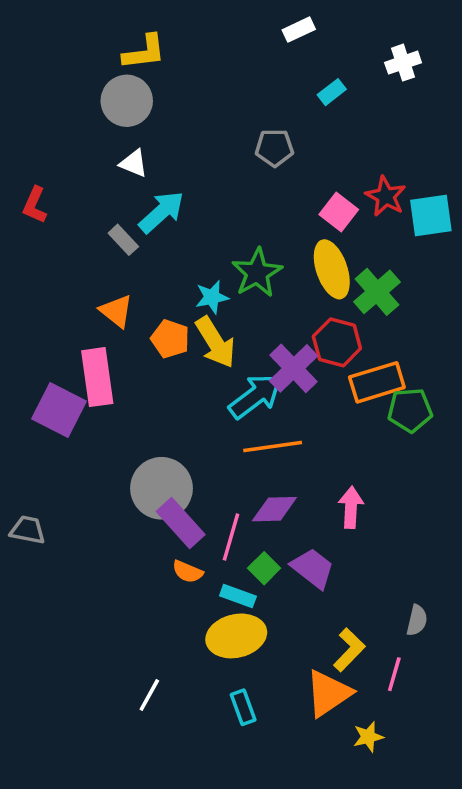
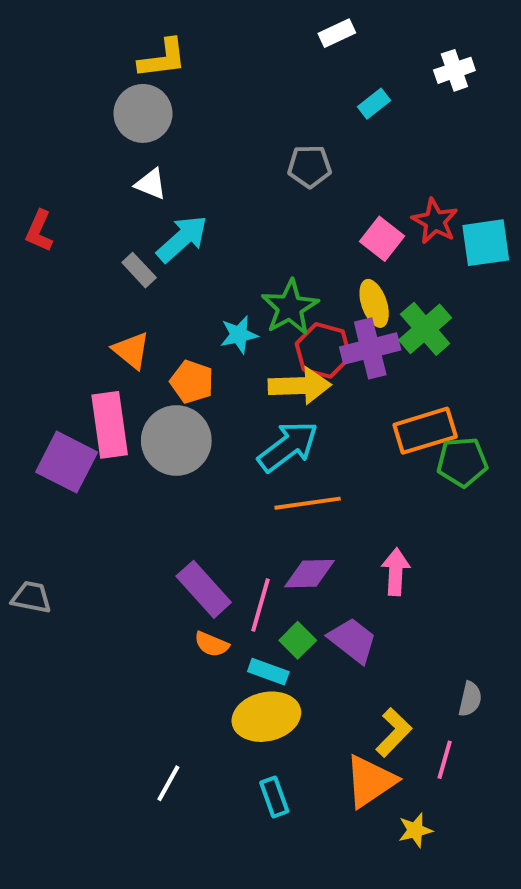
yellow ellipse: (332, 269) -> (374, 303), size x0.7
yellow arrow: (215, 342) -> (300, 386), moved, turned -60
red hexagon: (337, 342) -> (323, 350), moved
purple cross: (294, 368) -> (370, 348), moved, turned 30
gray circle: (161, 488) -> (176, 441), moved

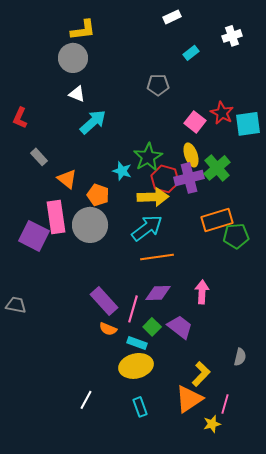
gray rectangle: (139, 270) -> (39, 157), moved
cyan star: (239, 335) -> (122, 171), turned 30
pink line: (445, 760) -> (225, 404), moved

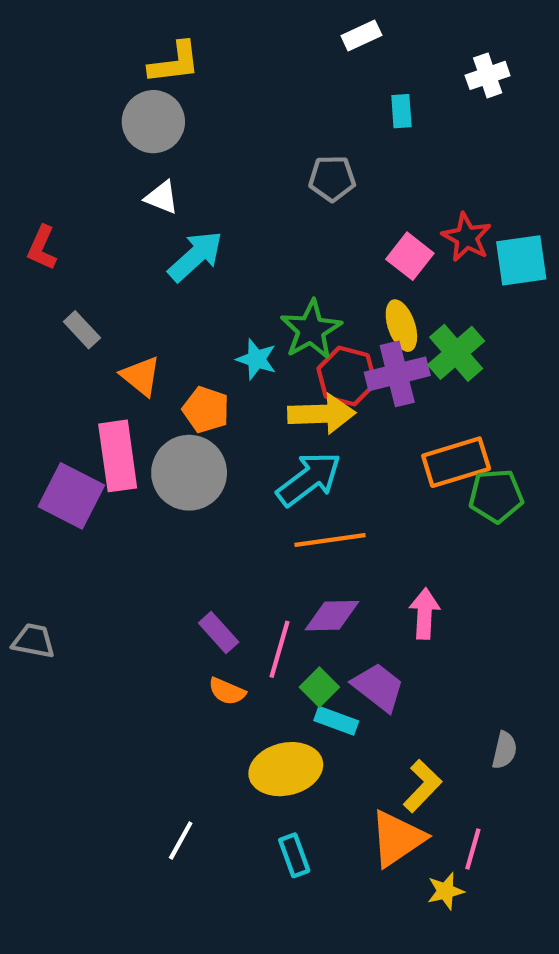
cyan rectangle: (191, 53) -> (401, 111), turned -56
purple rectangle: (104, 301) -> (219, 632), size x0.7
cyan rectangle: (137, 343) -> (336, 721), moved

